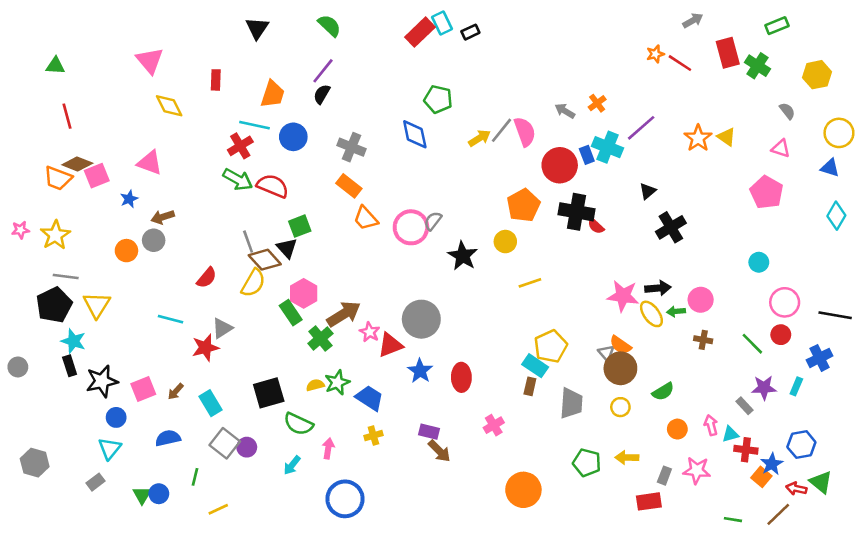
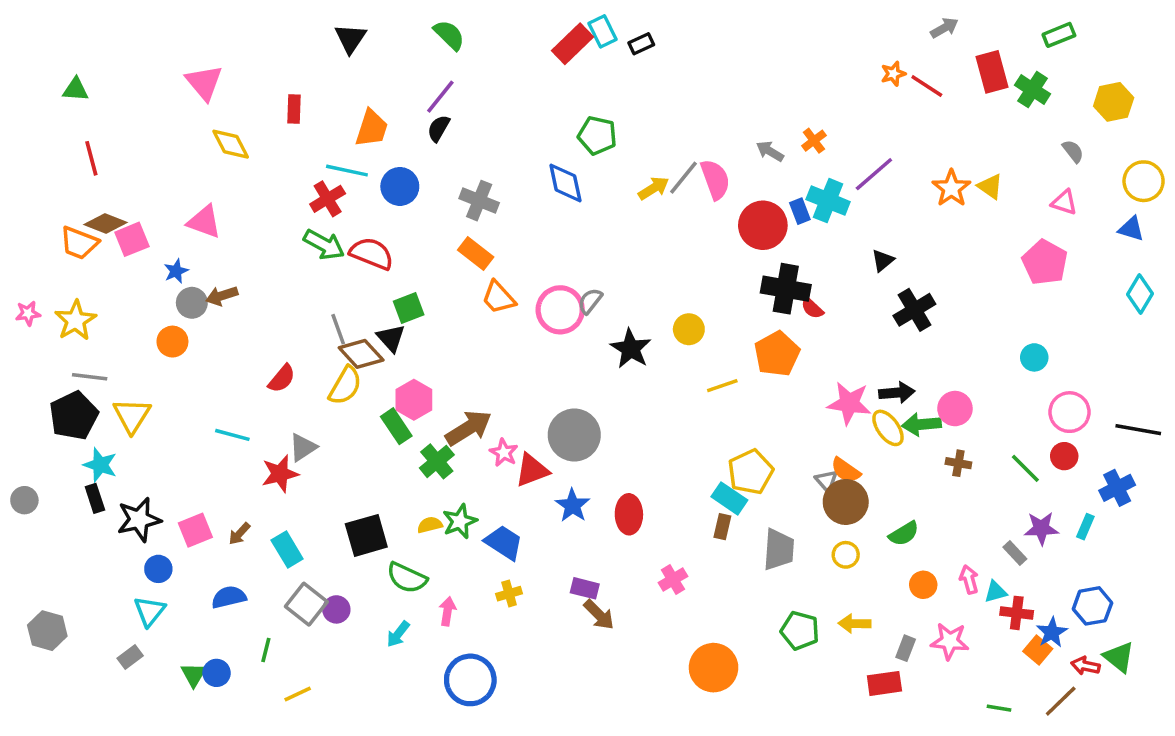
orange pentagon: (523, 205) -> (777, 354), moved
gray circle: (154, 240) -> (192, 303), moved
green arrow: (676, 311) -> (921, 424), size x1.5

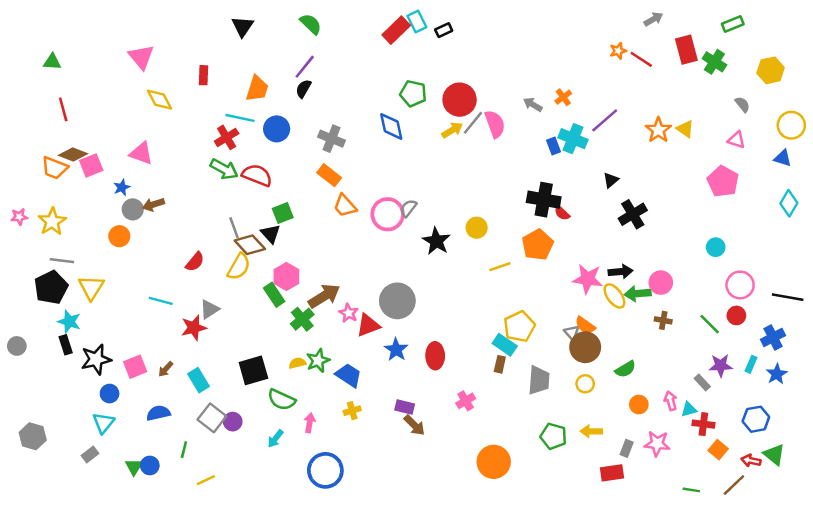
red circle: (763, 225) -> (460, 100), moved
blue star: (1052, 632) -> (777, 374), moved

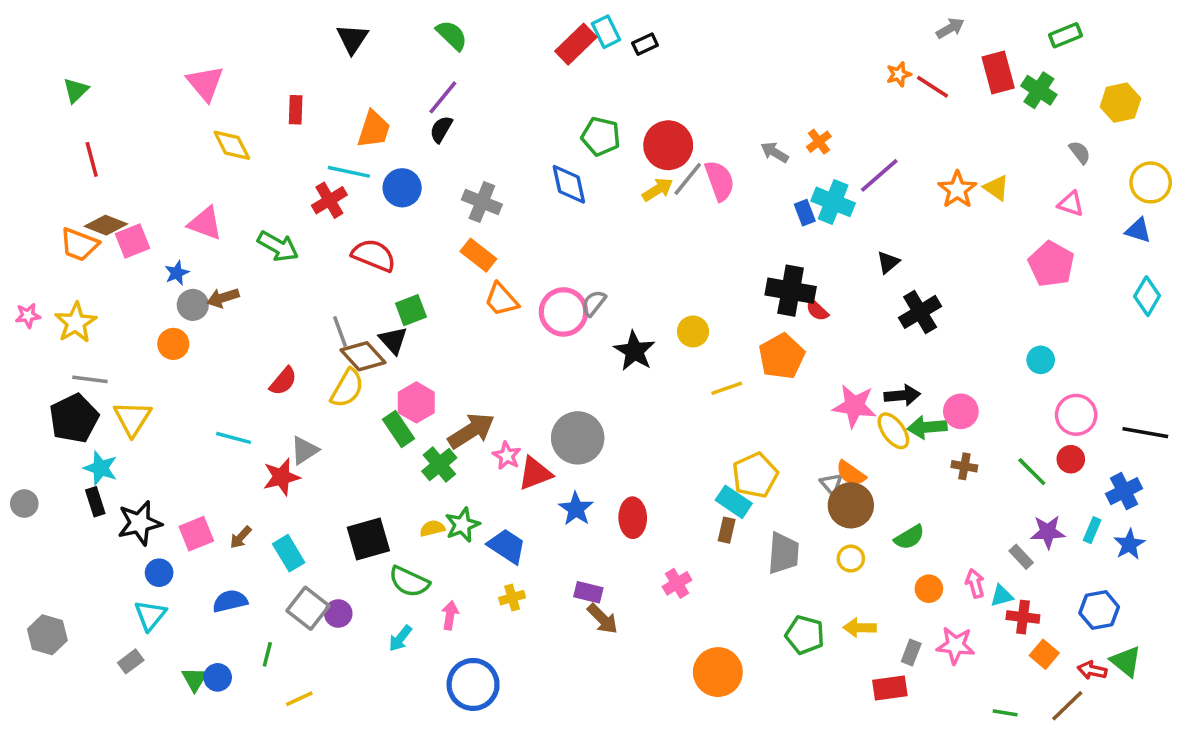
green triangle: (52, 62) -> (76, 90), turned -48
green arrow: (224, 169) -> (278, 246), moved

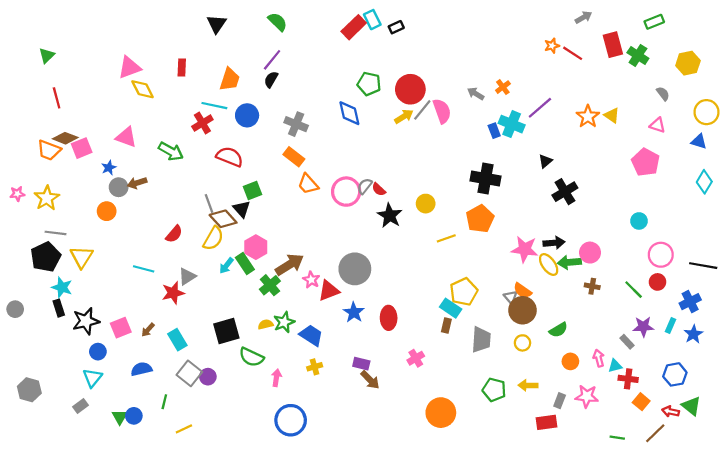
pink triangle: (205, 83) -> (129, 67), moved, turned 50
red semicircle: (817, 310) -> (379, 189), moved
cyan arrow: (400, 638) -> (226, 266), moved

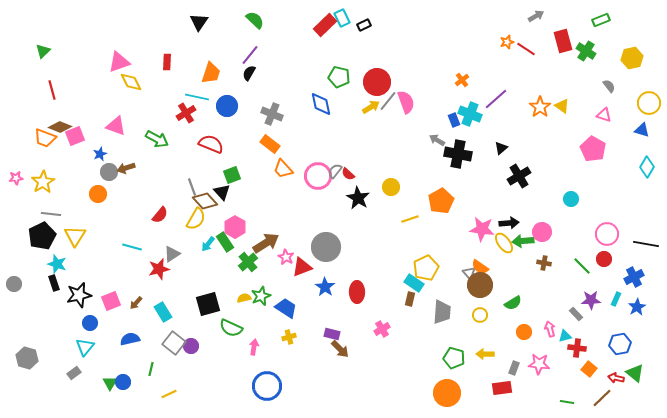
gray arrow: (476, 94) -> (437, 140), moved
black cross: (485, 179) -> (458, 154), moved
cyan circle: (639, 221) -> (571, 199), moved
orange circle: (441, 413) -> (447, 393), moved

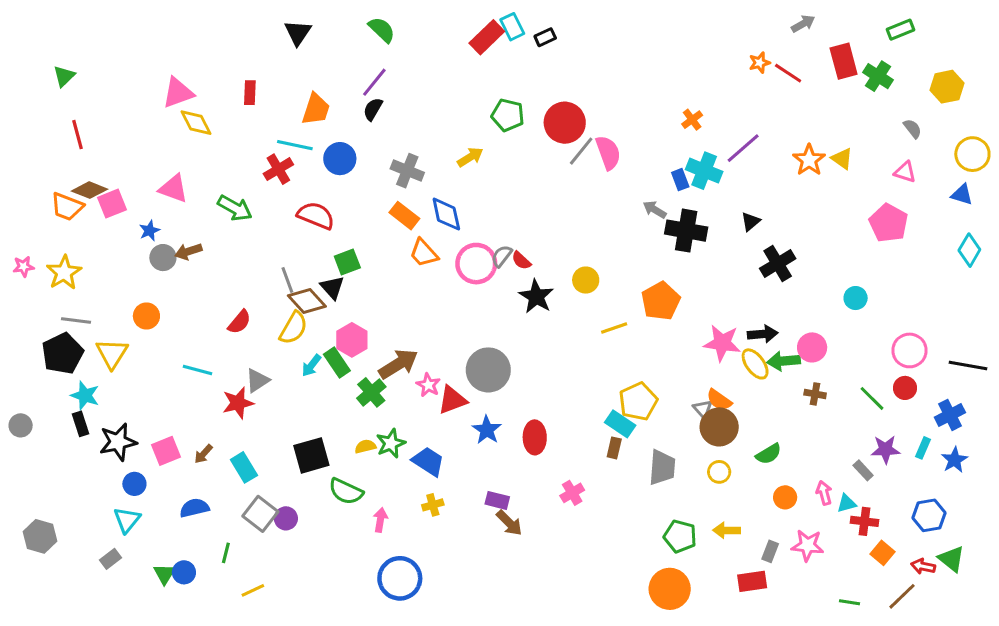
blue diamond: (321, 104) -> (446, 214), moved
yellow arrow: (371, 107) -> (470, 157), moved
orange circle: (98, 194) -> (146, 316), moved

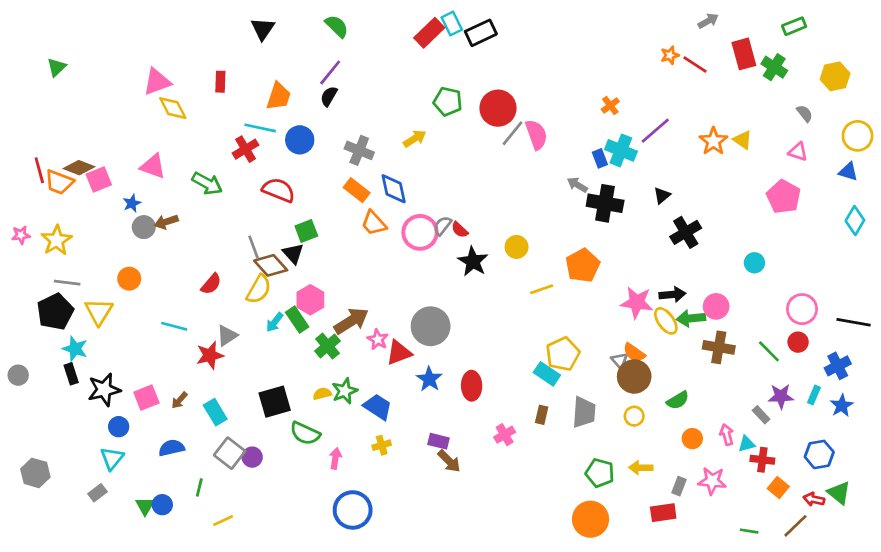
black rectangle: (545, 37) -> (481, 33), size x1.6
red line: (78, 135) -> (39, 170), moved
brown cross: (815, 394) -> (719, 347), size x1.6
brown rectangle: (614, 448) -> (542, 415), moved

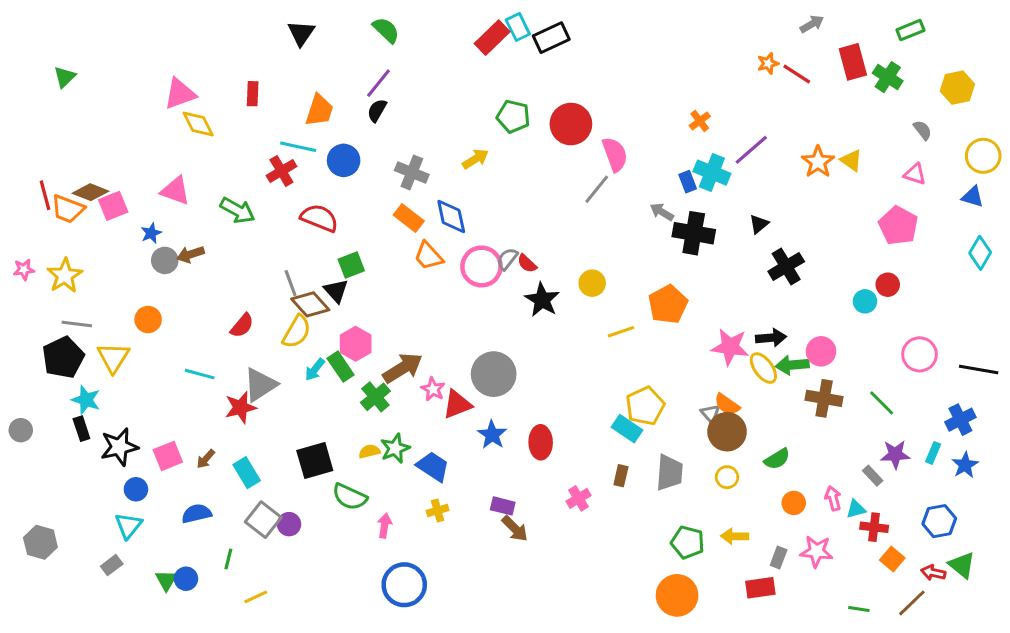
gray line: (513, 133) -> (597, 189), moved
gray triangle: (227, 335) -> (260, 385), size x1.4
red circle: (798, 342) -> (888, 285), moved

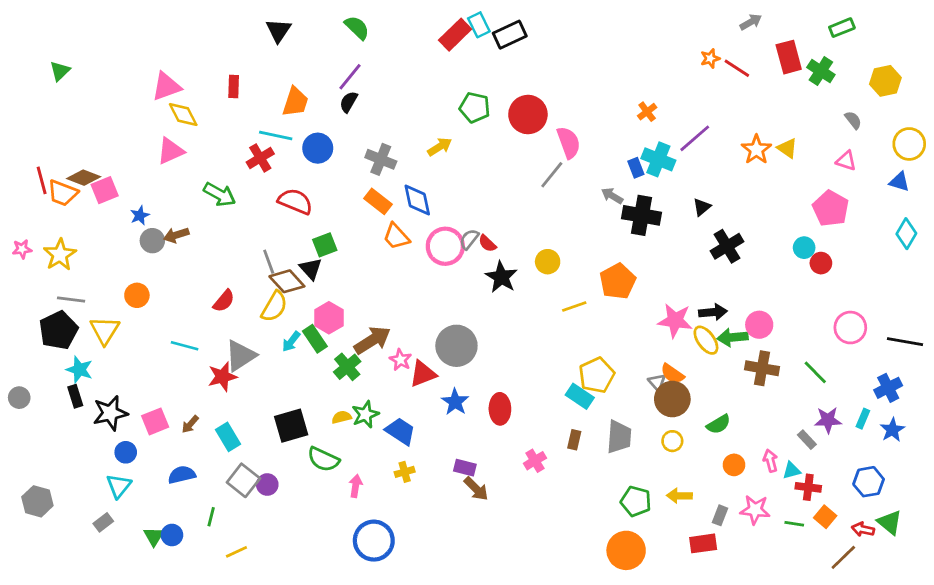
pink triangle: (175, 191) -> (171, 151), moved, turned -44
cyan circle: (865, 301) -> (804, 248), moved
green line: (859, 609) -> (794, 524), moved

